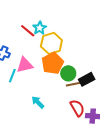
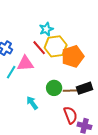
red line: (28, 31) -> (39, 48), moved
orange pentagon: (53, 63) -> (73, 56), moved
green circle: (68, 73) -> (54, 88), moved

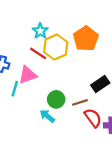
orange pentagon: (73, 56) -> (86, 39), moved
green circle: (54, 88) -> (56, 99), moved
brown line: (70, 91) -> (80, 102), moved

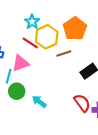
green circle: (56, 99) -> (17, 91), moved
brown line: (80, 102) -> (64, 54), moved

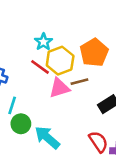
pink triangle: (21, 63) -> (59, 88), moved
cyan arrow: (39, 102) -> (47, 137), size x1.5

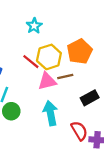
cyan star: (43, 42) -> (34, 26), moved
cyan arrow: (47, 137) -> (50, 113), moved, turned 35

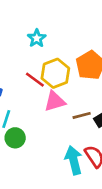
brown line: (65, 76) -> (82, 115), moved
cyan arrow: (50, 113) -> (74, 160), moved

